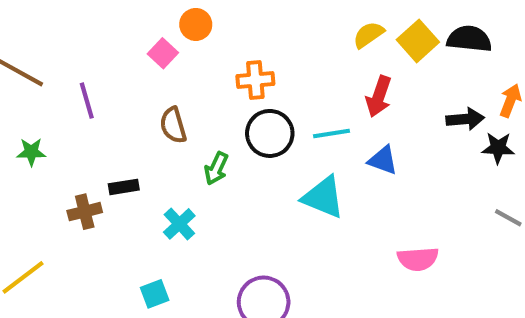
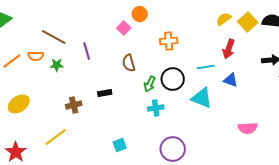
black circle: (270, 133) -> (173, 79), moved
green star: (31, 152) -> (57, 65), moved
brown cross: (85, 212) -> (74, 105), moved
cyan cross: (179, 224) -> (156, 108), moved, turned 35

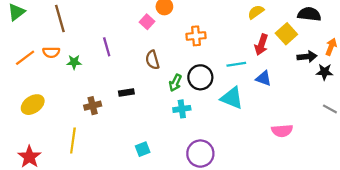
yellow square: (248, 22) -> (286, 34), moved
brown line: (54, 37) -> (60, 19), moved, turned 45
yellow line: (56, 137) -> (73, 140), turned -45

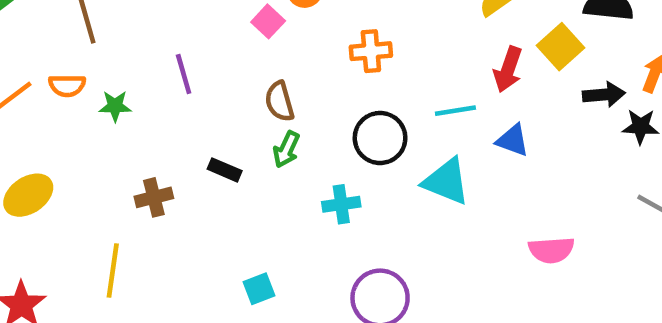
green arrow: (175, 83) -> (286, 149), moved
black rectangle: (126, 93) -> (225, 170), turned 32

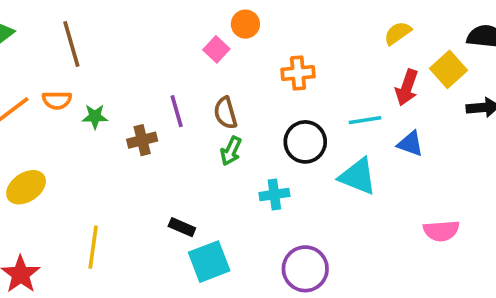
purple line: (184, 74) -> (177, 111), moved
black rectangle: (225, 170) -> (182, 227), moved
brown cross: (154, 197) -> (142, 140), moved
cyan square: (259, 289) -> (209, 262), size x1.6

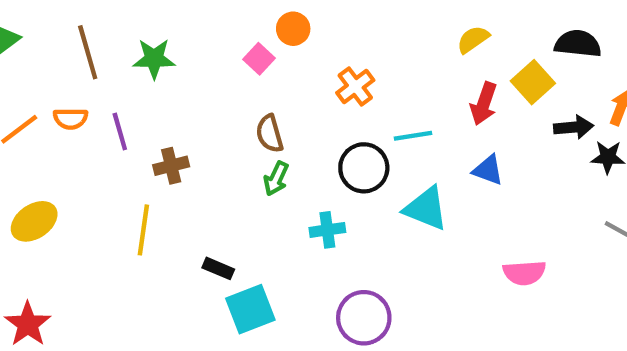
orange cross: (298, 73) -> (355, 87), turned -32
purple line: (177, 111) -> (120, 131), moved
green star: (95, 117) -> (154, 59), moved, size x1.4
cyan line: (365, 120) -> (413, 136), moved
yellow line: (93, 247) -> (143, 230), moved

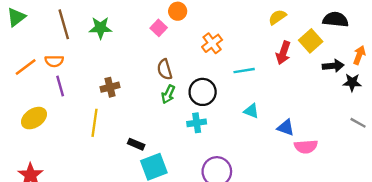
purple line: (120, 131) -> (60, 86), moved
black circle: (364, 168) -> (203, 92), moved
blue triangle: (488, 170) -> (286, 128), moved
cyan triangle: (426, 209) -> (251, 111), size x0.6

